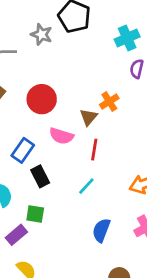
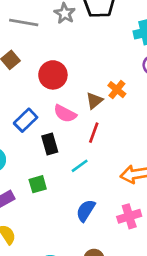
orange cross: (109, 101) -> (117, 90), turned -30
black rectangle: (40, 176) -> (50, 144), moved
green square: (35, 214) -> (38, 184), moved, turned -36

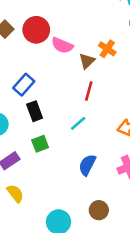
red circle: (53, 75) -> (36, 30), moved
pink semicircle: (65, 114) -> (62, 45), moved
black rectangle: (50, 144) -> (35, 111), moved

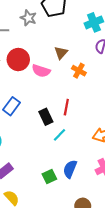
brown triangle: (87, 61) -> (61, 53), moved
black rectangle: (35, 111) -> (46, 117), moved
green square: (40, 144) -> (49, 177), moved

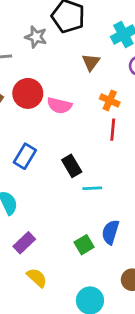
brown triangle: (61, 53) -> (91, 62), moved
red line: (66, 107) -> (113, 130), moved
cyan line: (60, 135) -> (92, 188), turned 48

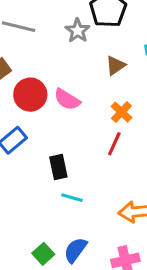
gray star: (36, 37) -> (78, 31), moved
red circle: (28, 93) -> (30, 95), moved
green square: (84, 245) -> (43, 254), turned -30

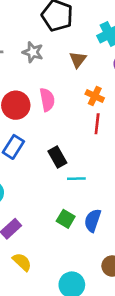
gray star: (78, 31) -> (33, 52), moved
pink semicircle: (67, 99) -> (47, 100), turned -115
green square: (43, 254) -> (66, 219), moved

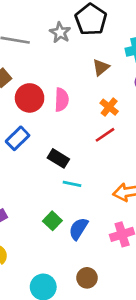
gray star: (33, 52) -> (60, 33), moved
red line: (97, 124) -> (105, 135), turned 36
black rectangle: (57, 157) -> (58, 158), turned -42

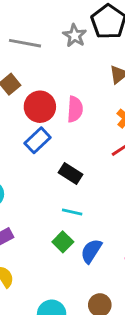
blue rectangle: (18, 138) -> (38, 140), moved
cyan line: (72, 184) -> (72, 212), moved

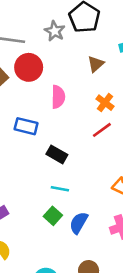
red circle: (40, 107) -> (29, 67), moved
blue rectangle: (38, 140) -> (26, 126), turned 60

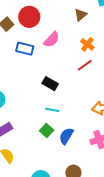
pink semicircle: (58, 97) -> (52, 40), turned 42
blue rectangle: (26, 126) -> (25, 49), moved

